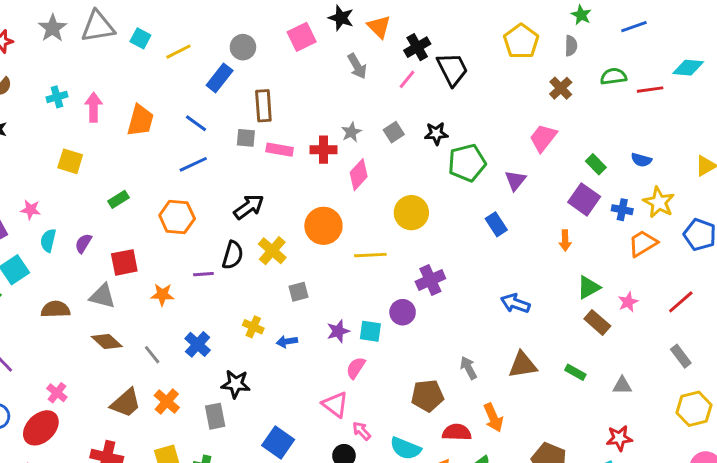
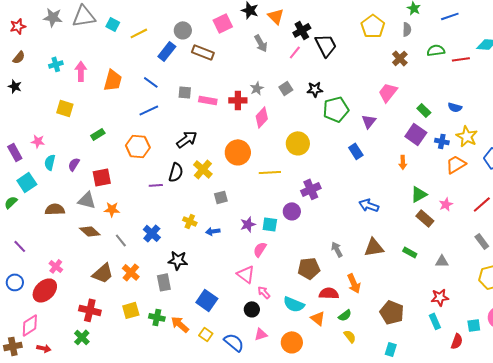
gray star: (53, 28) -> (53, 17), turned -30
brown rectangle: (263, 106) -> (203, 52), moved, turned -65
orange star: (162, 295) -> (112, 209), moved

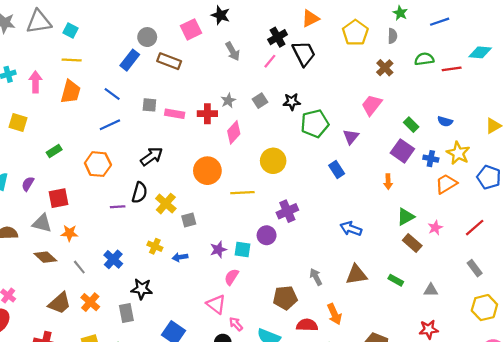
orange triangle: (276, 16) -> (310, 18), moved, turned 48
yellow line: (139, 33) -> (72, 60), moved, turned 30
yellow cross: (203, 169) -> (166, 204), moved

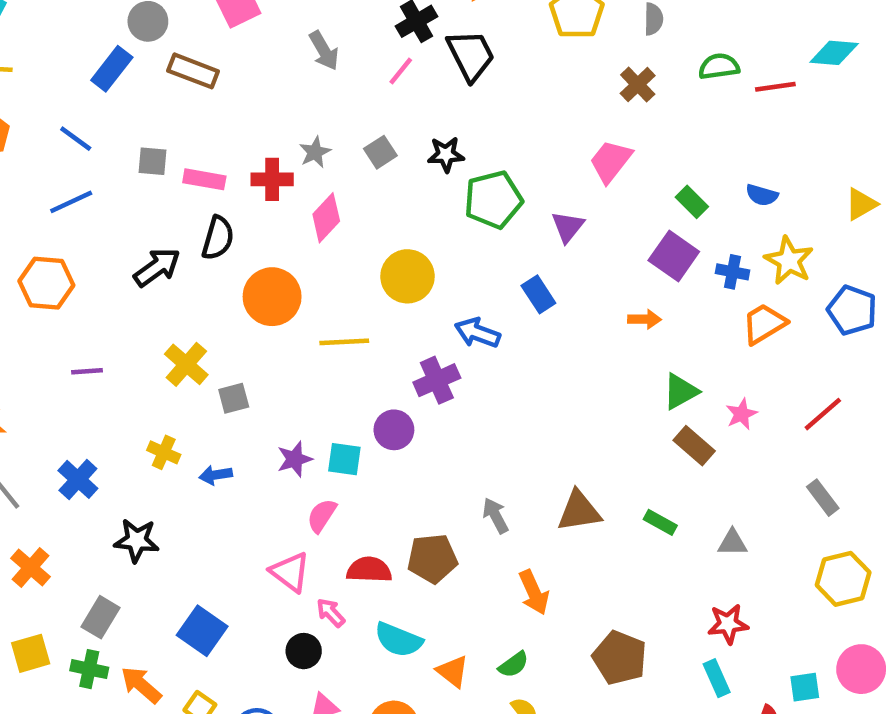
orange arrow: (388, 182) -> (644, 319), turned -88
black semicircle: (140, 193) -> (218, 238), moved
blue arrow: (351, 229) -> (477, 333), moved
gray rectangle: (126, 313) -> (101, 617), moved, turned 42
red semicircle: (307, 325) -> (369, 570), moved

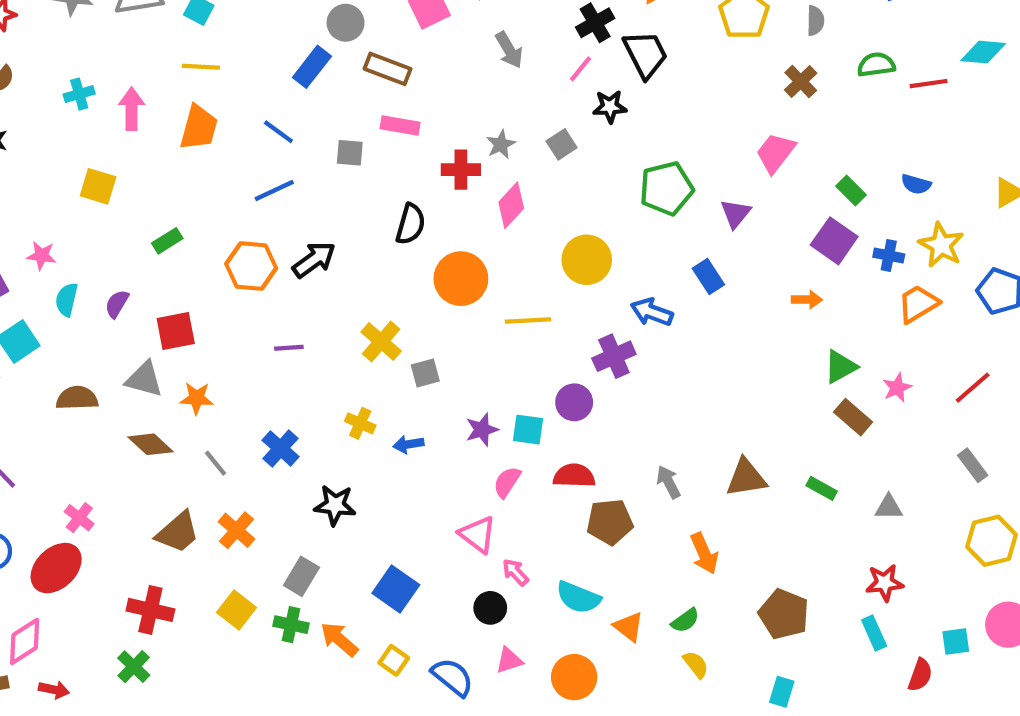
black star: (446, 154) -> (610, 107), moved
pink rectangle: (204, 179) -> (400, 125), moved
black arrow: (157, 267) -> (314, 260), moved
red semicircle: (369, 570) -> (574, 476), moved
yellow square: (31, 653) -> (236, 610), turned -36

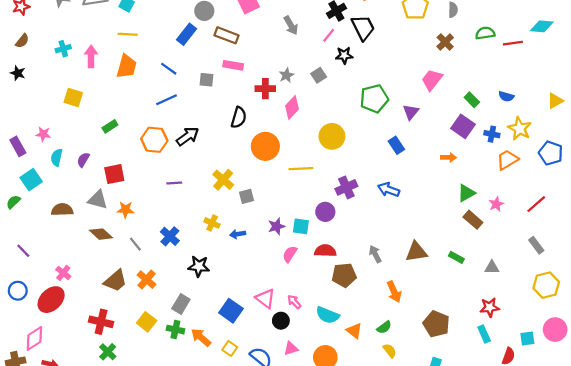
blue arrow: (652, 312) -> (389, 190), moved
pink triangle: (478, 534) -> (265, 298), moved
green cross: (134, 667) -> (108, 352), moved

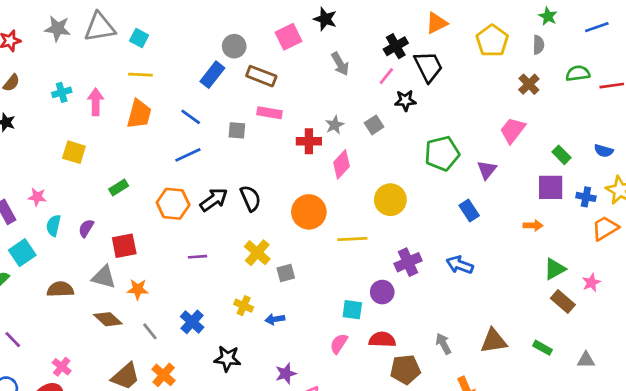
black semicircle: (239, 117) -> (250, 198), moved, turned -40
purple square: (463, 126) -> (551, 187), turned -35
purple star: (276, 226) -> (286, 374), moved

